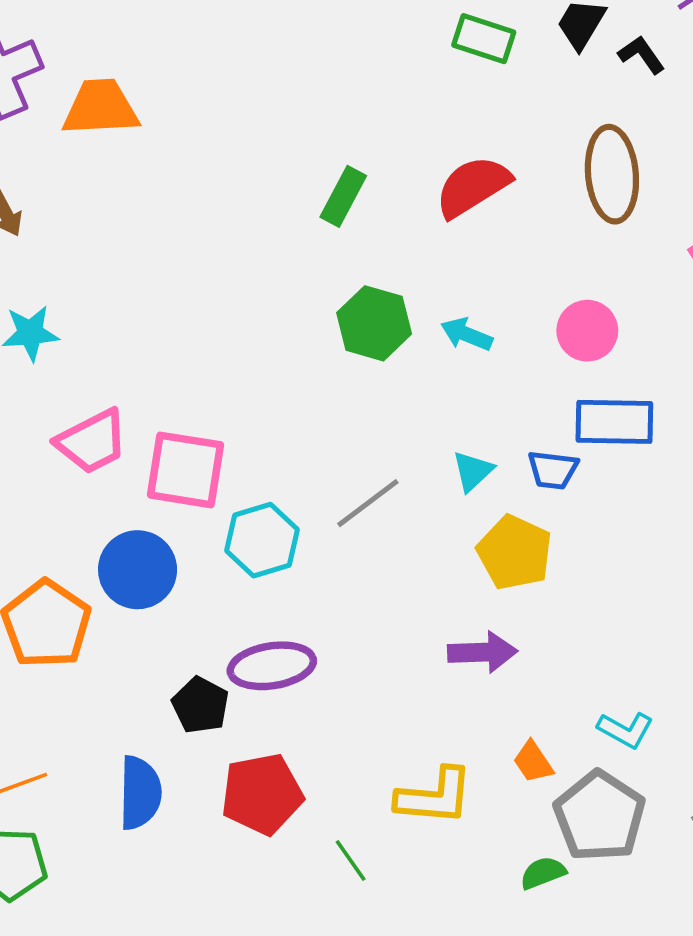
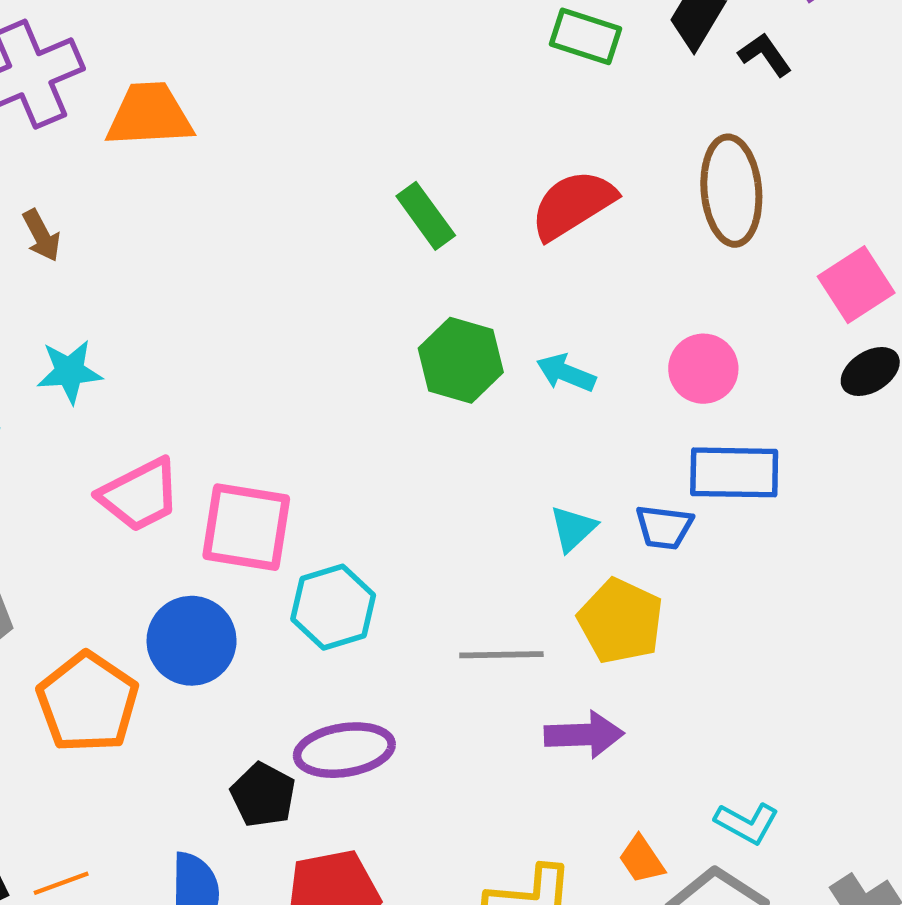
green rectangle: (343, 196) -> (426, 216), turned -64
gray line: (368, 503) -> (501, 655), moved, turned 36

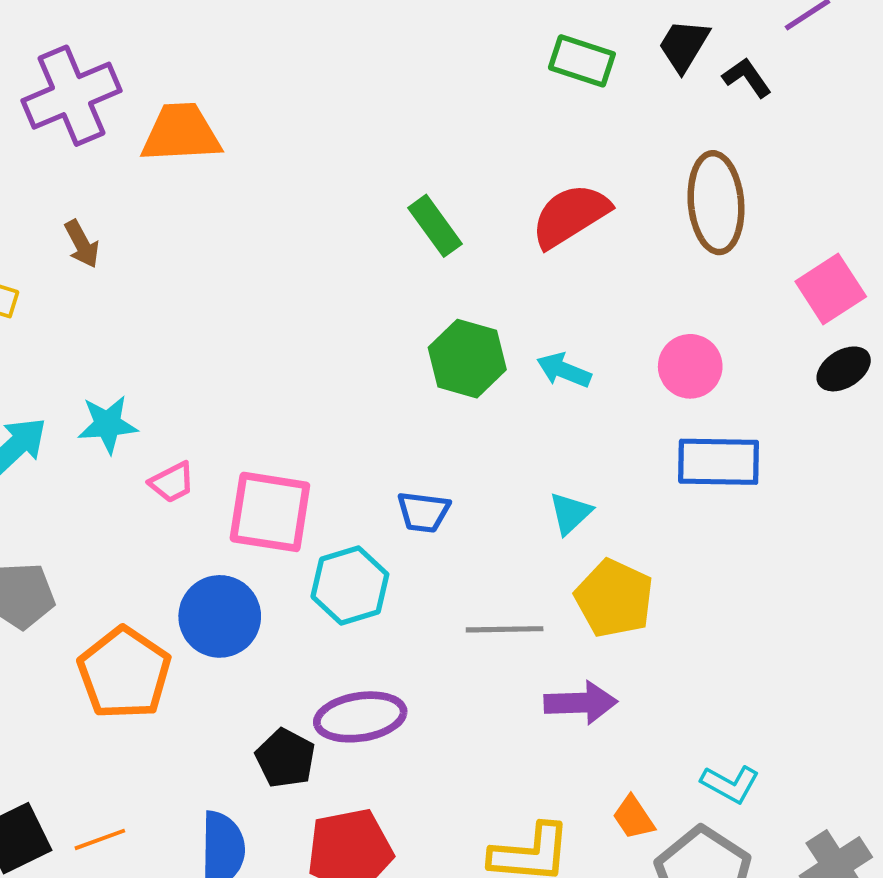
cyan star: (70, 371) -> (108, 424), moved
pink trapezoid: (140, 495) -> (172, 482), size x0.6
blue trapezoid: (664, 527) -> (423, 512), moved

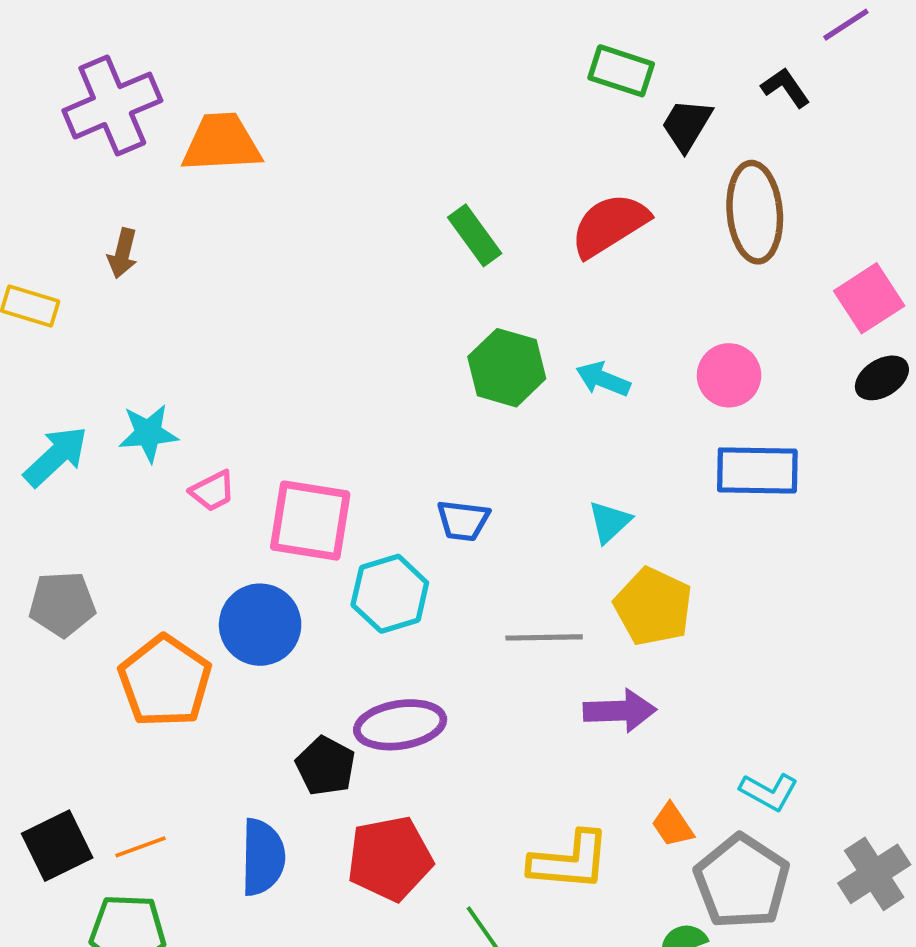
black trapezoid: (684, 45) -> (687, 125), moved
brown arrow: (82, 244) -> (123, 253), turned 42

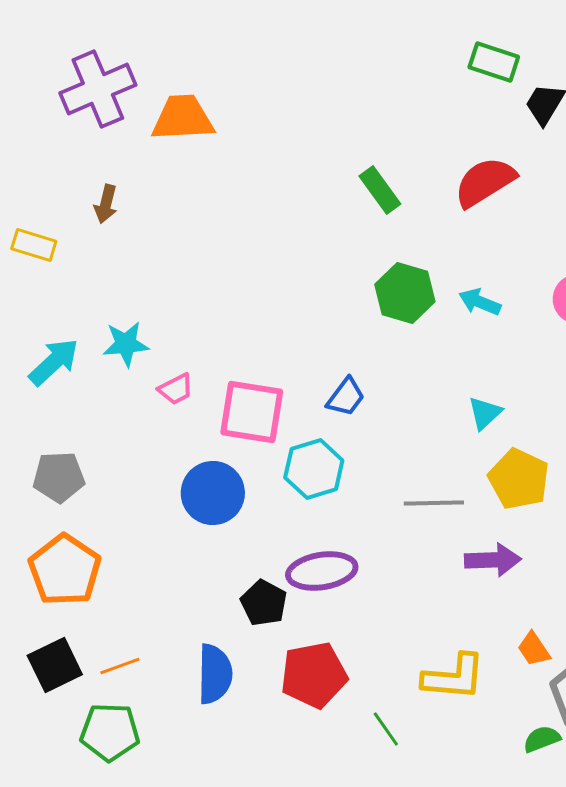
blue trapezoid: (463, 521) -> (346, 397), moved, turned -60
orange pentagon: (165, 681) -> (65, 570), moved

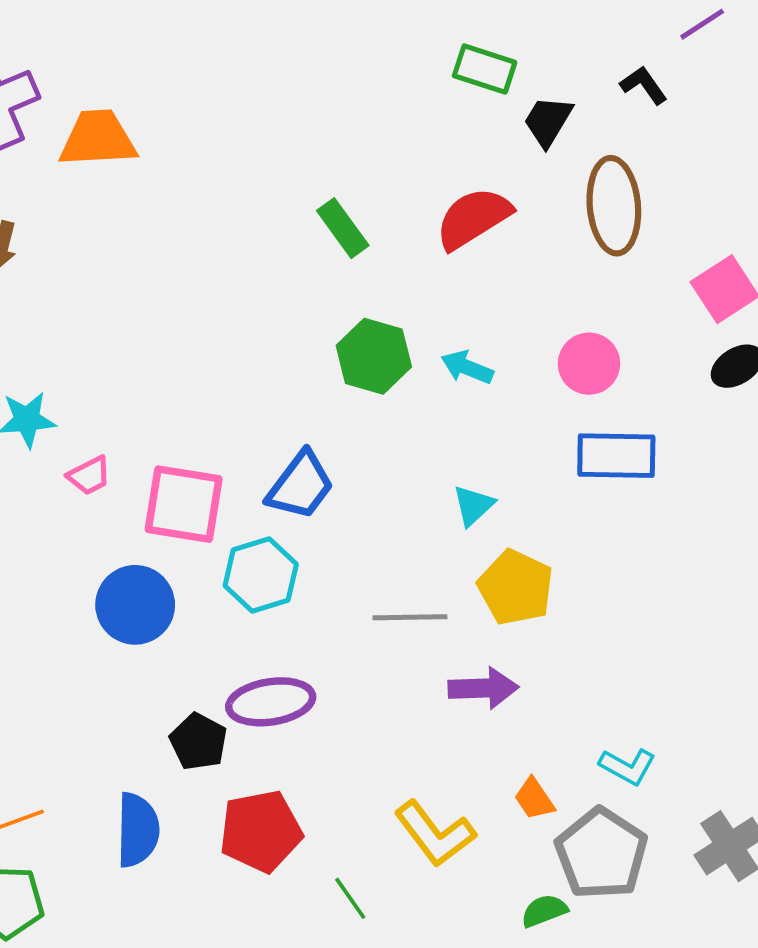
blue trapezoid: (346, 397) -> (301, 485), size x1.4
yellow L-shape: (454, 677) -> (435, 834), turned 48

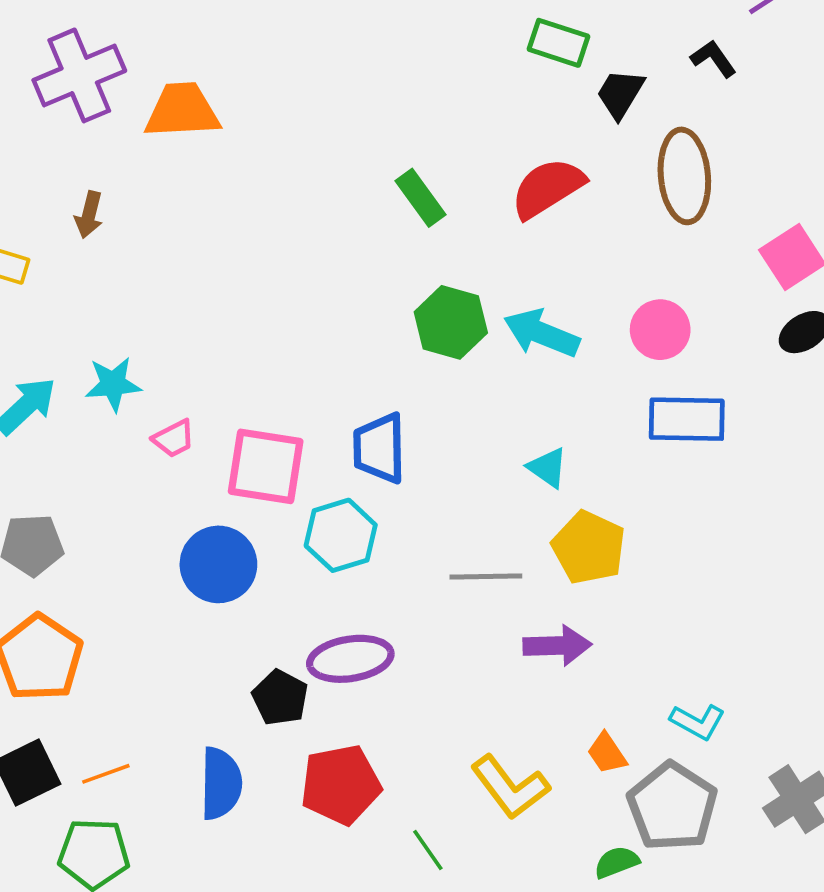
cyan arrow: (467, 367) -> (542, 333), size x1.5
blue trapezoid: (301, 485) -> (379, 448), turned 142
cyan triangle: (473, 505) -> (548, 468), turned -42

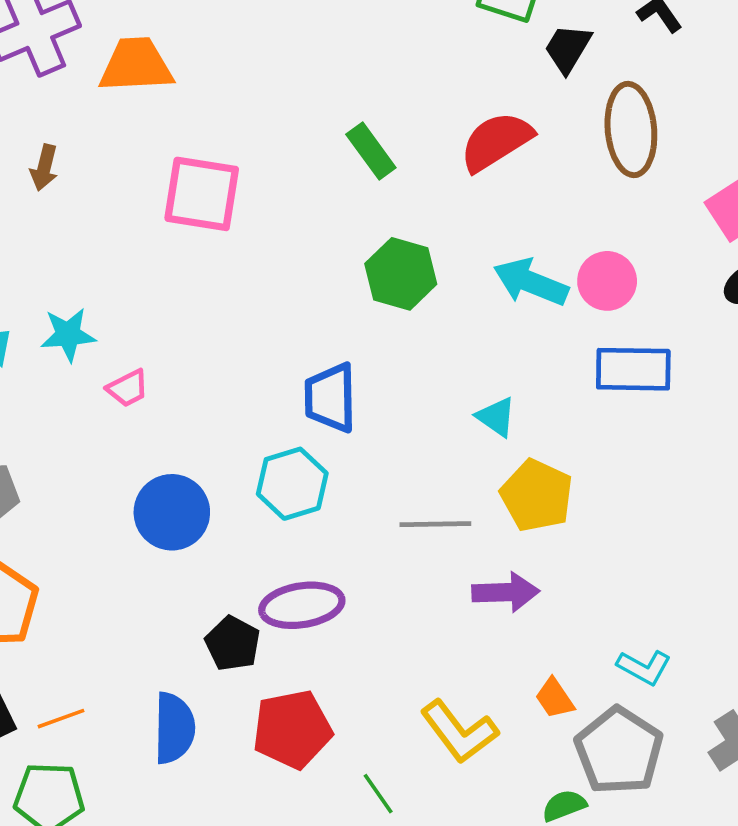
cyan arrow: (542, 333) -> (531, 282), moved
pink square: (266, 466) -> (202, 194), moved

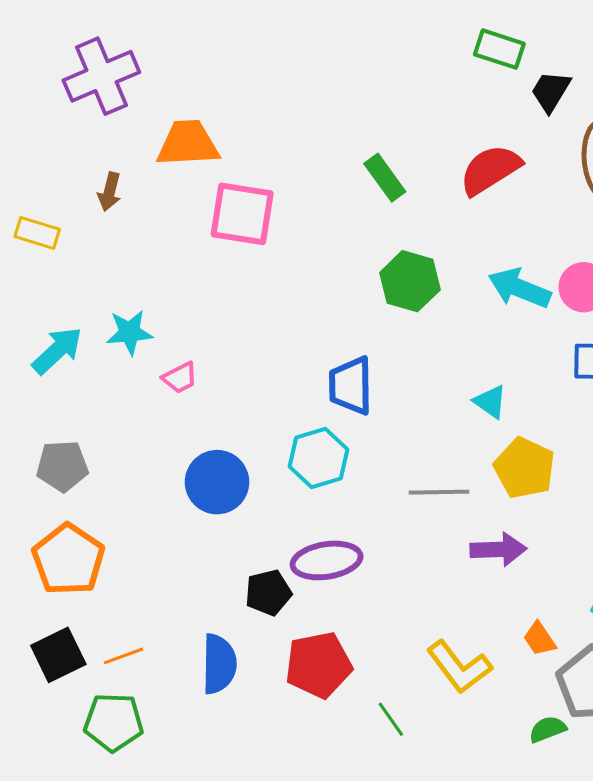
orange trapezoid: (136, 65) -> (188, 144), moved
black pentagon: (233, 643) -> (268, 593), turned 30

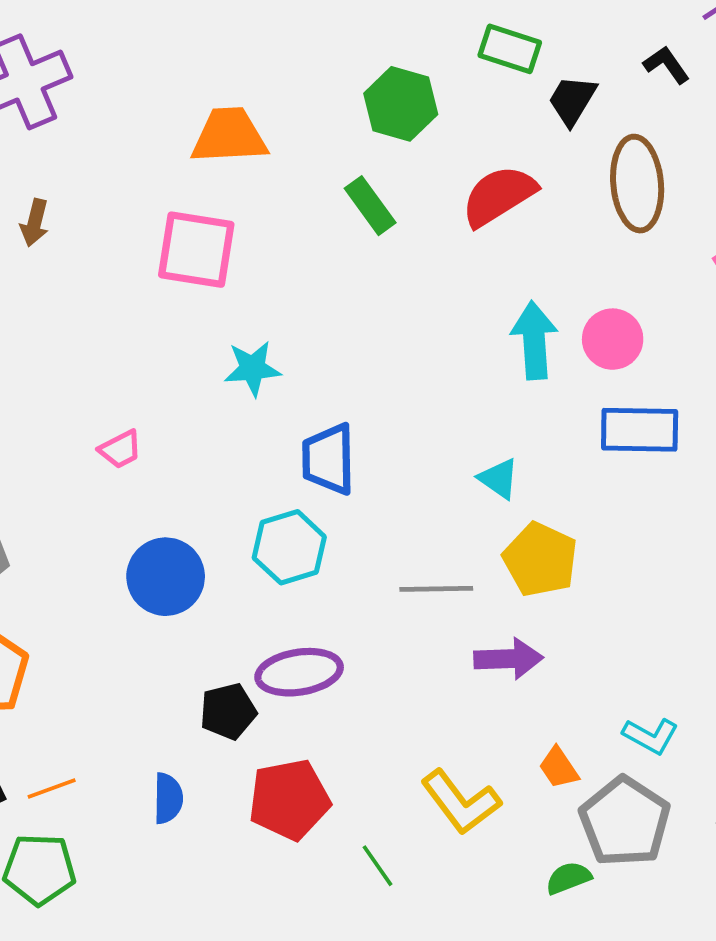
orange trapezoid: (188, 144) -> (229, 136), moved
green hexagon: (410, 281) -> (401, 104), moved
cyan arrow: (519, 288) -> (534, 340), turned 64
cyan star: (130, 332) -> (253, 368), moved
blue semicircle: (219, 664) -> (168, 798), size x0.7

